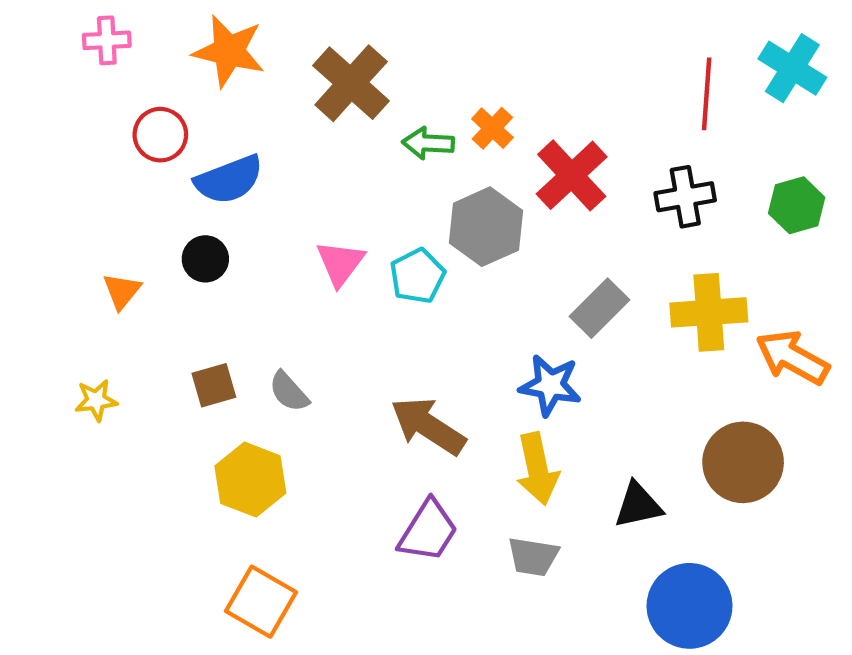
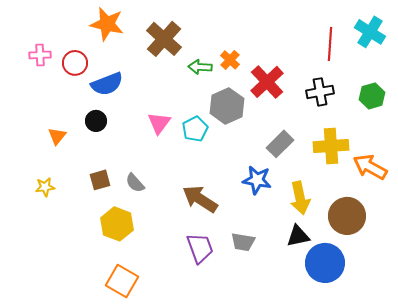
pink cross: (107, 40) -> (40, 55), moved
yellow arrow: (537, 469) -> (300, 198), moved
purple trapezoid: (428, 531) -> (200, 248), turned -52
gray trapezoid: (533, 557) -> (243, 242), moved
blue circle: (690, 606) -> (325, 263), moved

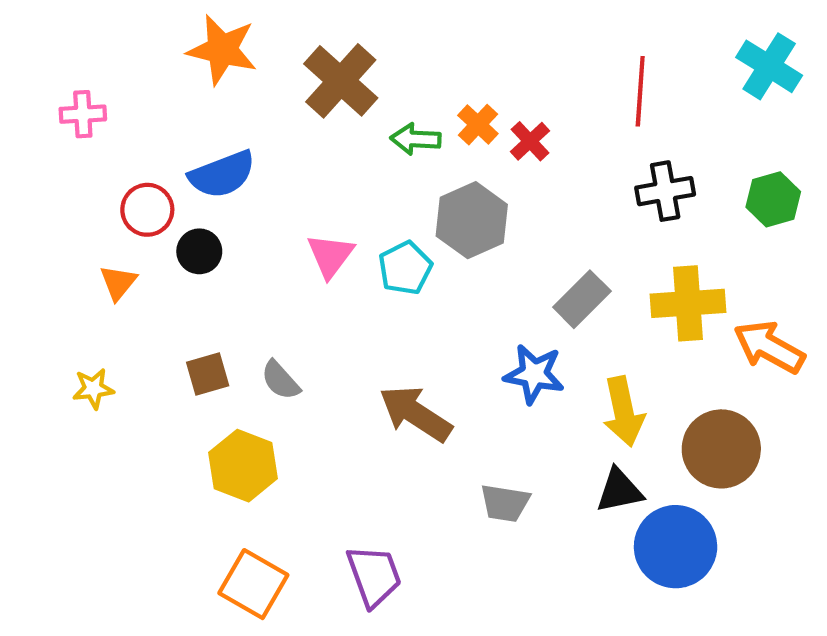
red line: (330, 44) -> (640, 91), moved
red circle: (75, 63) -> (147, 210), moved
red cross: (267, 82) -> (530, 141), moved, size x0.6
purple trapezoid: (200, 248) -> (374, 576), moved

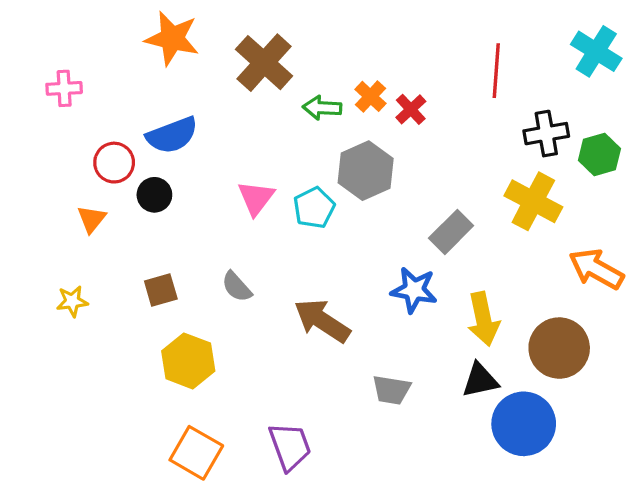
black cross: (665, 191) -> (546, 134), moved
yellow cross: (688, 303) -> (533, 201), moved, turned 32
gray semicircle: (280, 380) -> (237, 287), moved

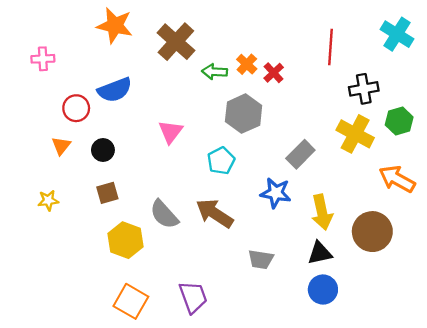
green hexagon: (599, 155) -> (399, 121), moved
black circle: (154, 195) -> (103, 150), moved
cyan pentagon: (314, 208) -> (221, 161), moved
gray semicircle: (237, 287) -> (164, 214), moved, size x1.4
blue circle: (524, 424) -> (323, 290), moved, size x0.7

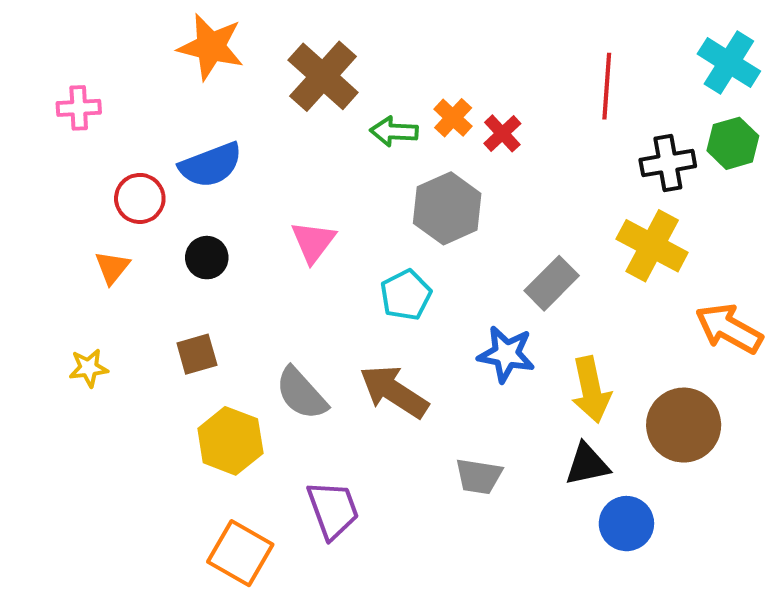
green hexagon: (399, 121) -> (733, 143), moved
black circle: (103, 150) -> (207, 258), moved
blue circle: (323, 290) -> (626, 524), moved
purple trapezoid: (193, 297) -> (333, 510), moved

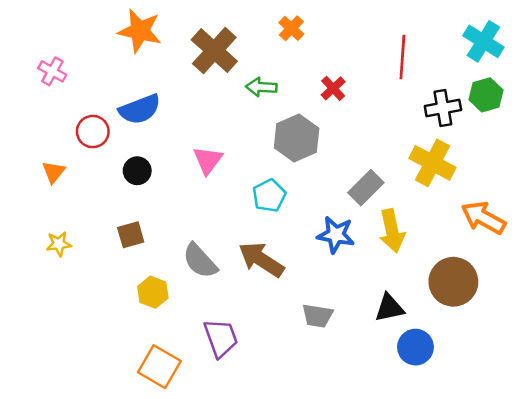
pink cross: (79, 108) -> (52, 71), turned 32
orange cross: (453, 118) -> (291, 28), moved
orange triangle: (112, 267) -> (54, 172), moved
yellow arrow: (591, 390) -> (392, 231), moved
yellow hexagon: (230, 441) -> (153, 292), size x0.7

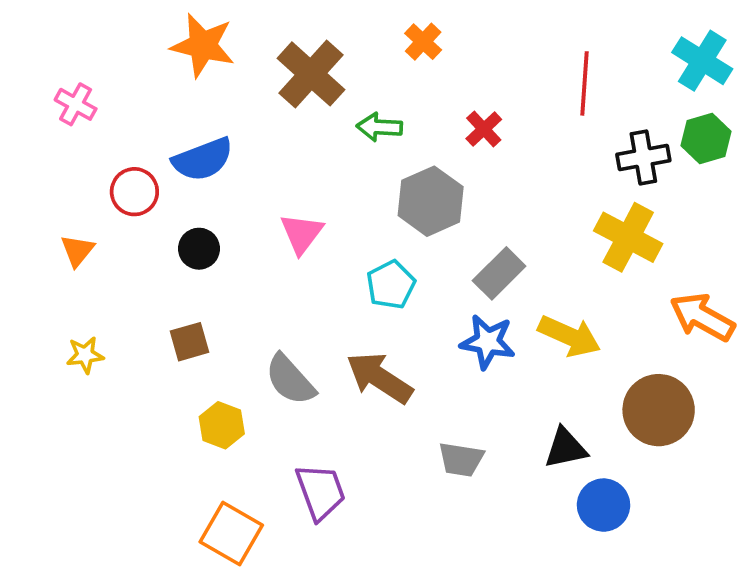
gray rectangle: (366, 188) -> (499, 273), moved
yellow arrow: (392, 231) -> (569, 336), turned -54

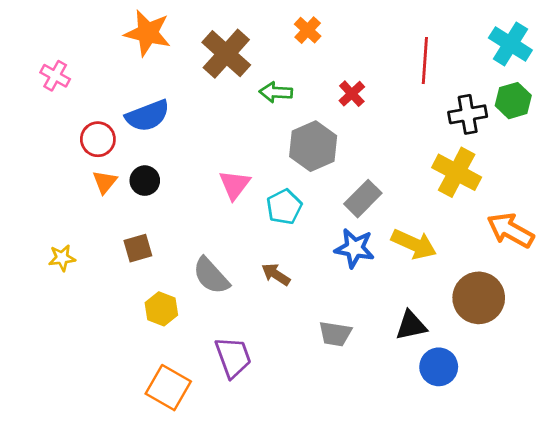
pink triangle: (302, 233) -> (234, 185), moved
orange triangle: (77, 251) -> (105, 182), moved
brown arrow: (379, 378) -> (276, 274), size x0.6

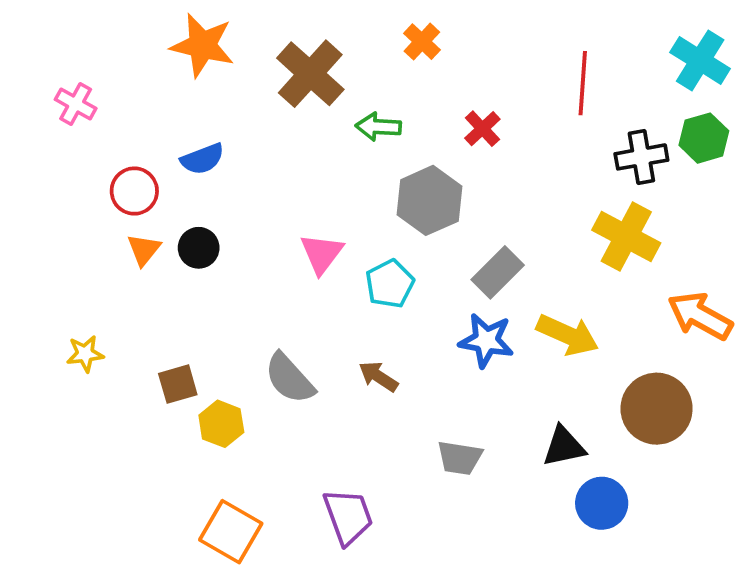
blue semicircle: (148, 116) -> (202, 159), size x0.7
brown square: (138, 248) -> (178, 384), moved
purple trapezoid: (233, 357) -> (348, 516), moved

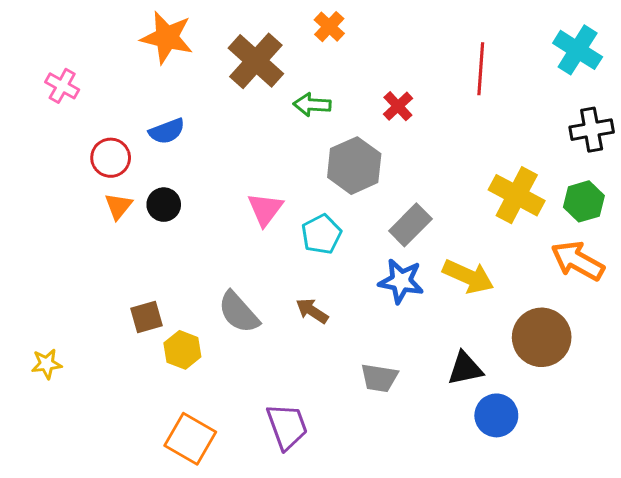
orange cross: (422, 42) -> (329, 27), moved
green hexagon: (704, 138) -> (584, 201), moved
black cross: (641, 157) -> (592, 130), moved
yellow star: (85, 354) -> (47, 364), moved

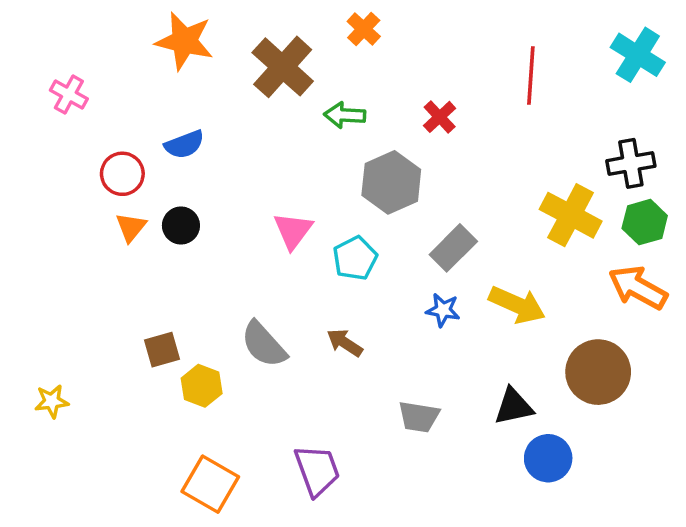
black cross: (592, 130) -> (631, 163), moved
blue star: (401, 281) -> (443, 310), size x0.7

